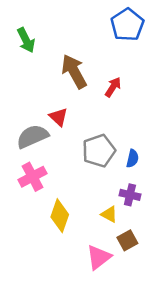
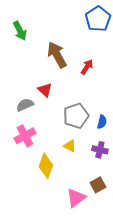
gray semicircle: (32, 136) -> (25, 105), size x0.7
yellow triangle: (109, 214) -> (70, 146), moved

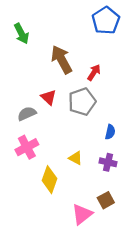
gray pentagon: (76, 116) -> (82, 102), moved

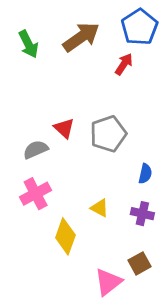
brown arrow: (61, 59) -> (81, 37), moved, turned 84
red arrow: (94, 72) -> (124, 64), moved

